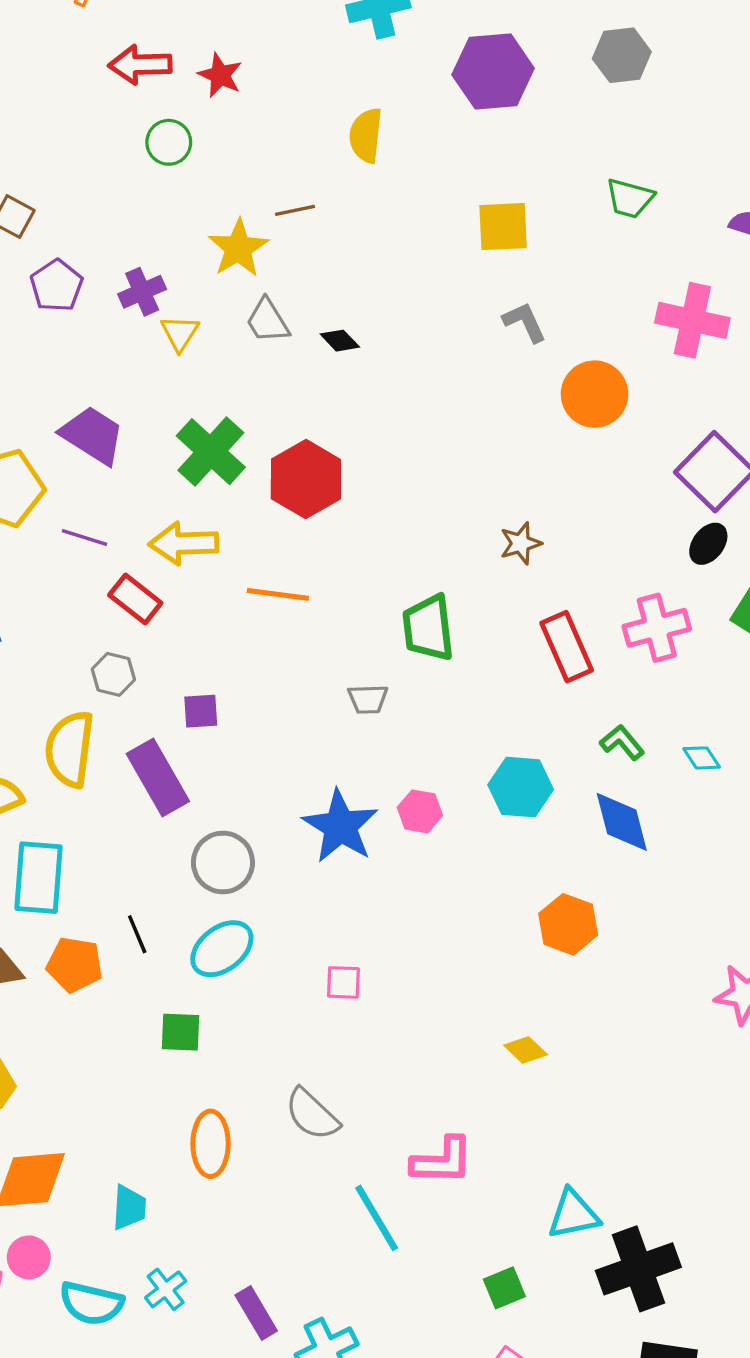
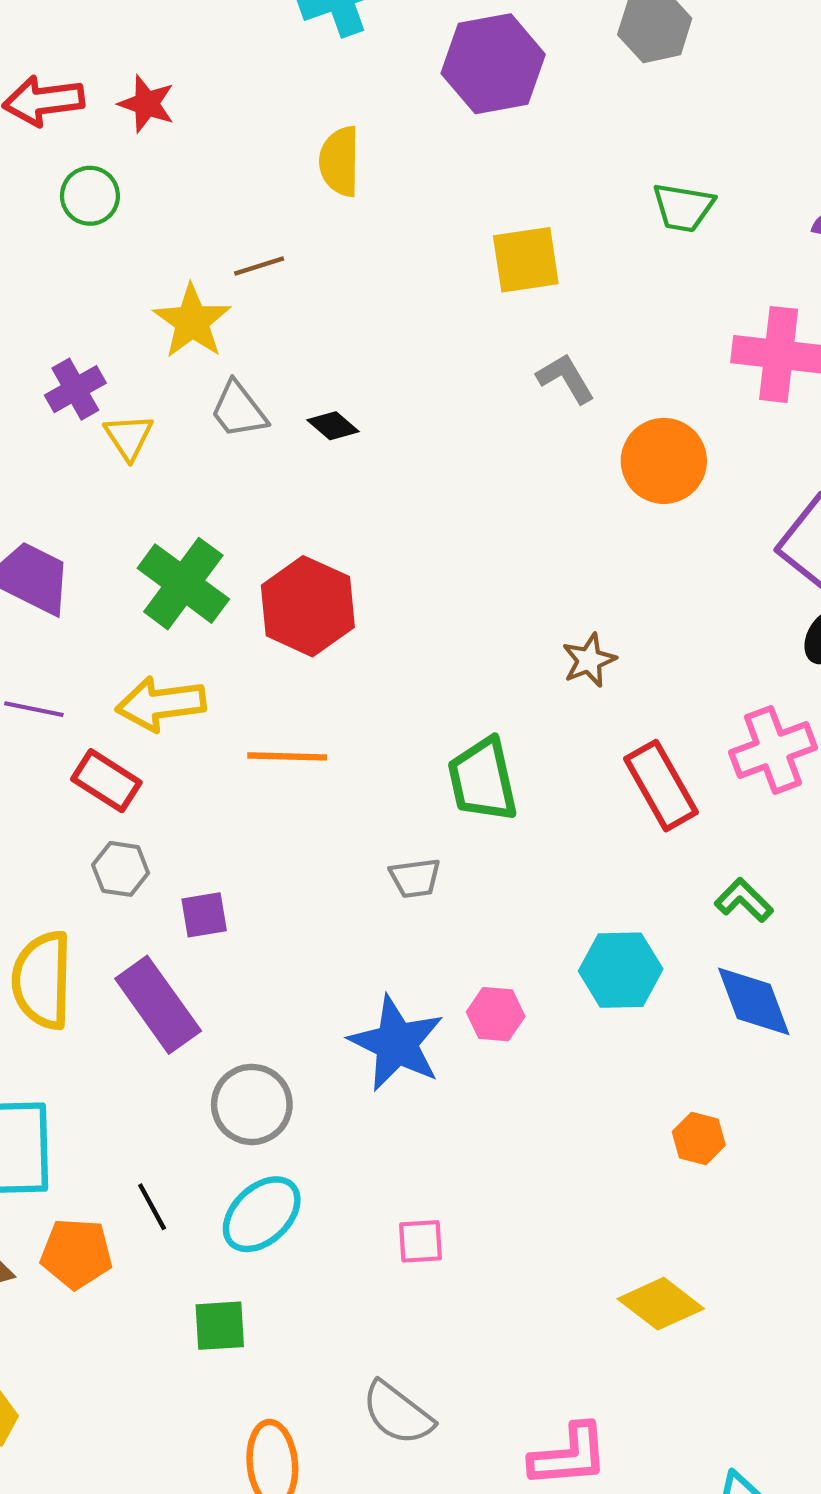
gray hexagon: (113, 674) -> (121, 869), moved
orange hexagon: (568, 924) -> (699, 1138), size x0.7
yellow diamond: (526, 1050) -> (661, 1304), size x1.5

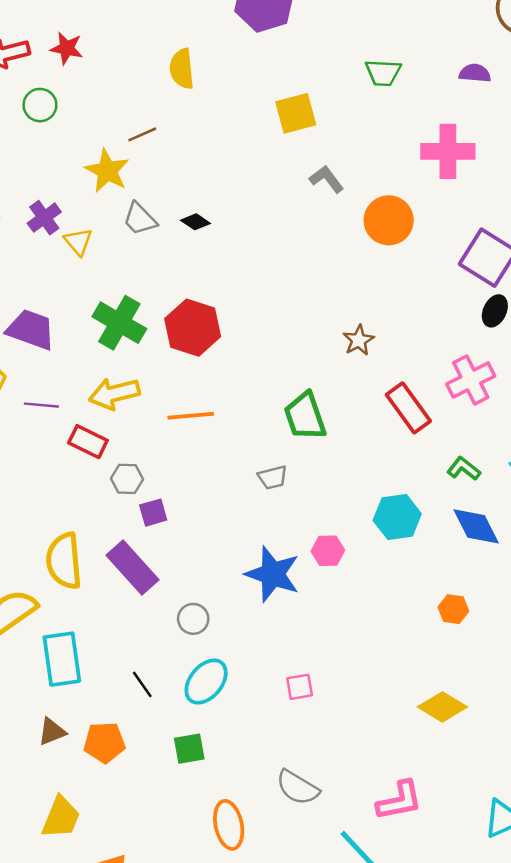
gray hexagon: (121, 869) -> (127, 479), moved
gray circle: (252, 1104) -> (193, 619), size x0.7
orange pentagon: (76, 1253) -> (104, 742), moved

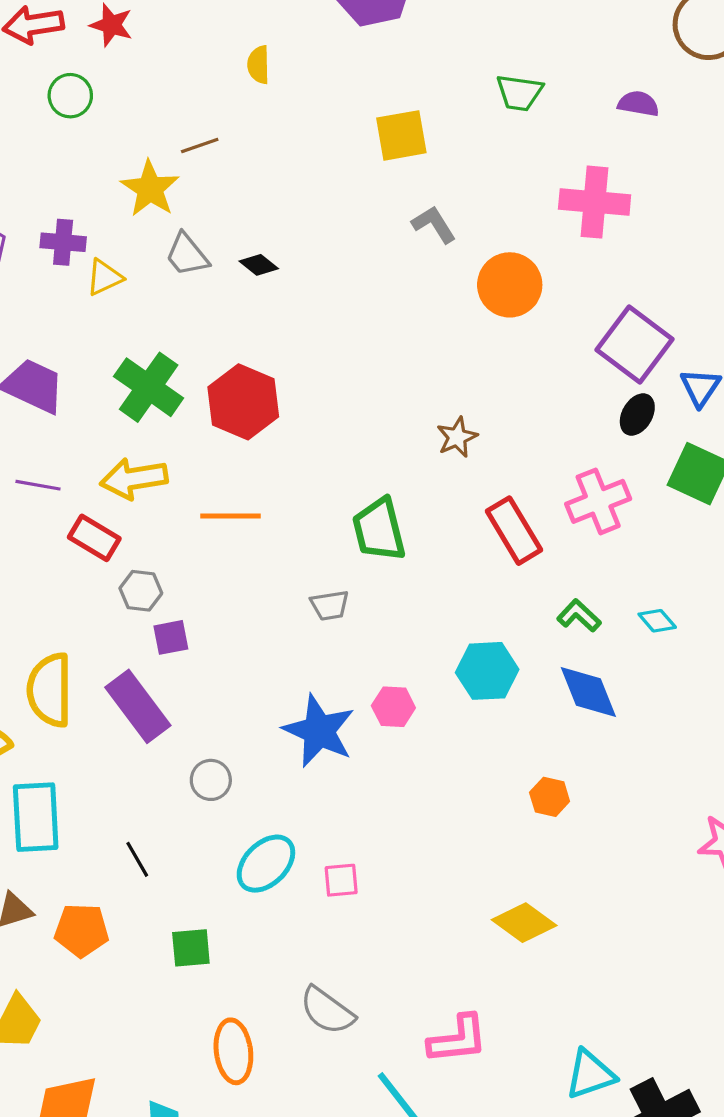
yellow semicircle: (182, 69) -> (259, 65), size x0.7
purple cross: (44, 218) -> (63, 242), turned 36
yellow triangle: (78, 242) -> (104, 277), turned 40
cyan ellipse: (206, 682) -> (266, 864), moved

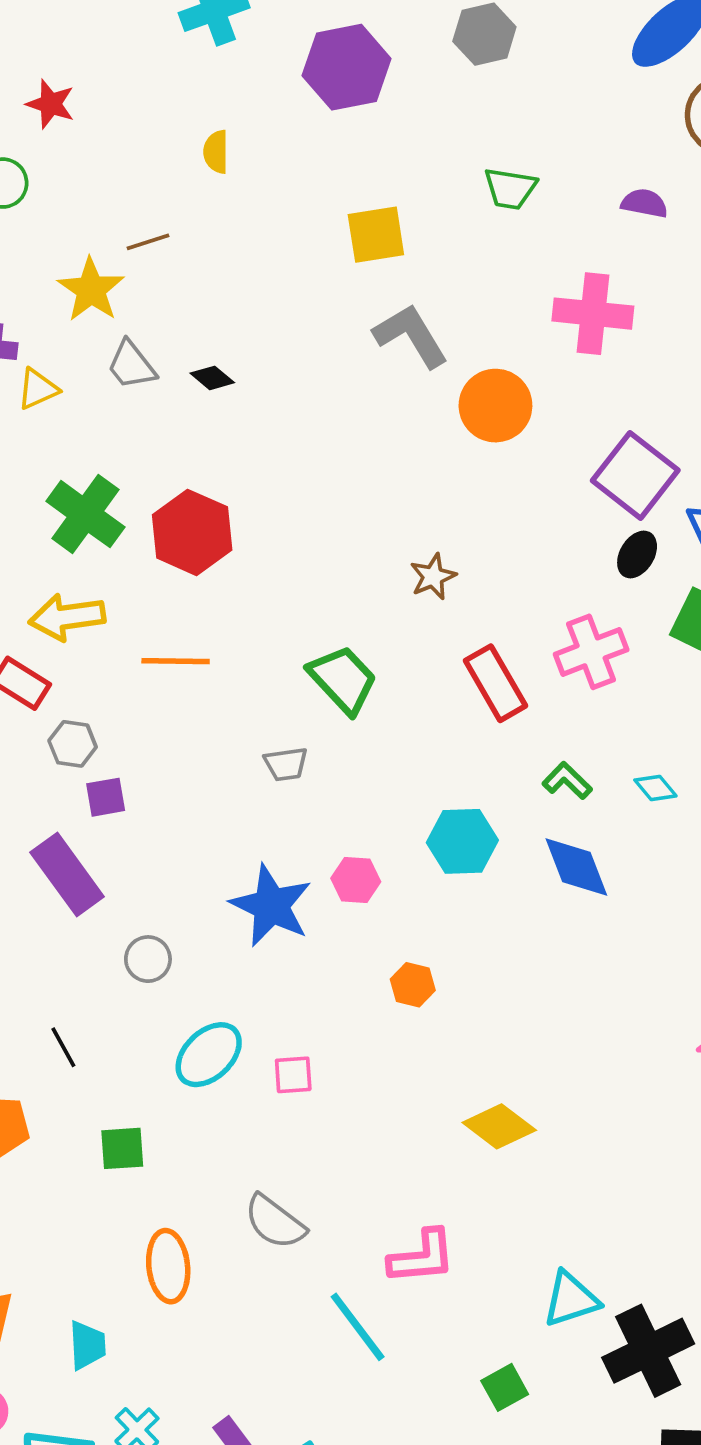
gray L-shape: (434, 224) -> (411, 336), size x1.5
green trapezoid: (379, 530) -> (343, 680), turned 150
orange hexagon: (550, 797) -> (413, 985), moved

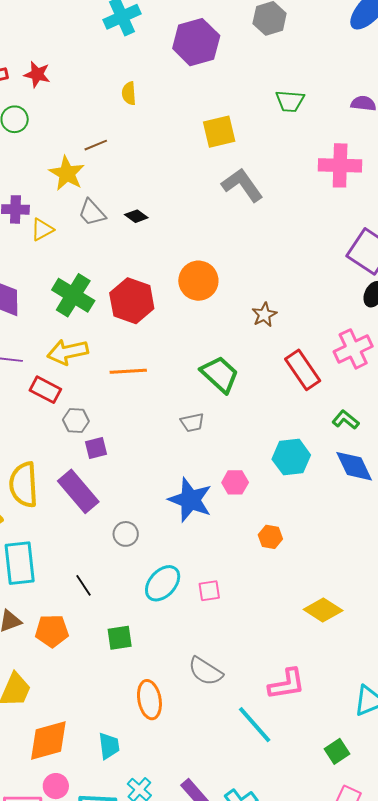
orange circle: (495, 406) -> (198, 281), moved

